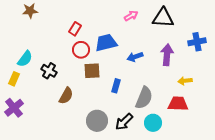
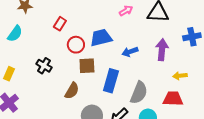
red rectangle: (75, 29) -> (60, 24), moved
cyan semicircle: (25, 59) -> (15, 34), moved
blue rectangle: (116, 86) -> (111, 81), size x1.6
brown semicircle: (66, 96) -> (72, 91), moved

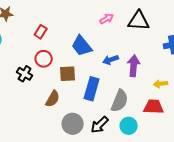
blue trapezoid: (101, 38) -> (82, 46), turned -115
red circle: (76, 45) -> (44, 59), moved
purple arrow: (162, 50) -> (134, 66), moved

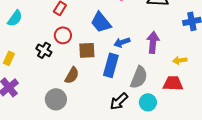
blue arrow: (111, 60) -> (122, 42), moved
gray circle: (73, 124) -> (56, 99), moved

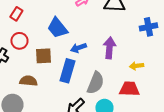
brown semicircle: (72, 75) -> (28, 81), turned -114

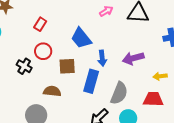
blue arrow: (78, 48) -> (102, 58), turned -77
purple arrow: (109, 48) -> (133, 58), turned -110

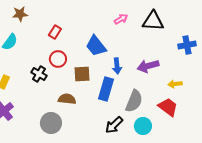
red trapezoid: (153, 99) -> (168, 107), turned 35

